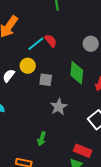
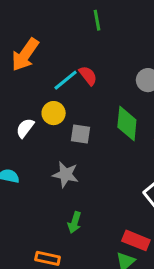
gray star: (59, 107) -> (66, 174), moved, turned -30

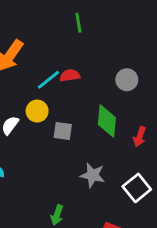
red semicircle: (88, 76) -> (70, 75), turned -60
gray star: (66, 174) -> (93, 175), moved

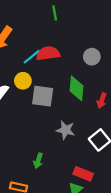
red semicircle: (70, 75) -> (48, 53), size x1.5
gray square: (63, 131) -> (43, 96), size x1.5

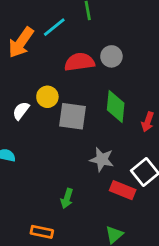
cyan line: (32, 57) -> (54, 27), moved
gray circle: (92, 57) -> (111, 56), moved
red rectangle: (83, 174) -> (123, 190), moved

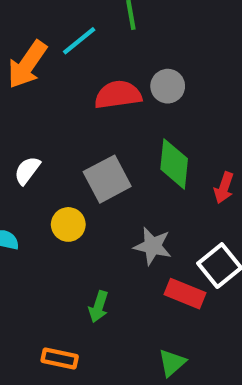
yellow circle: (47, 97) -> (68, 224), moved
gray square: (72, 116) -> (107, 179), turned -36

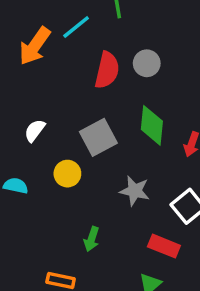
red semicircle: (118, 95) -> (107, 70), turned 111
red rectangle: (185, 294) -> (164, 246), moved

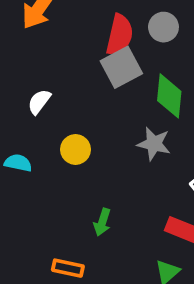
gray square: (98, 137) -> (121, 67), moved
gray star: (135, 191) -> (154, 144), moved

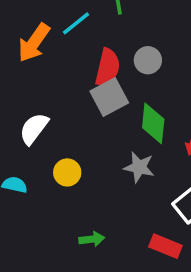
white semicircle: (39, 102) -> (34, 129), size x1.4
green arrow: (102, 222) -> (92, 239), turned -115

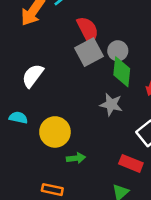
gray circle: (148, 60) -> (118, 51), moved
red semicircle: (108, 67) -> (88, 30), turned -40
yellow circle: (67, 172) -> (55, 132), moved, size x1.5

